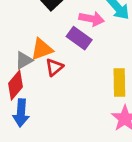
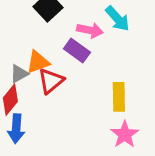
red triangle: (54, 67) -> (51, 81), size x1.4

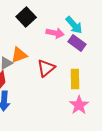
purple rectangle: (77, 50) -> (77, 43), moved
red triangle: (51, 81) -> (46, 68), moved

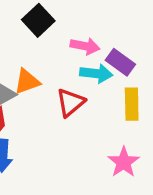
cyan arrow: (74, 25) -> (96, 73), moved, turned -42
yellow rectangle: (75, 79) -> (132, 104), moved

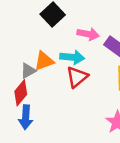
cyan arrow: (96, 73) -> (72, 57), moved

